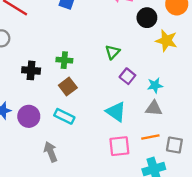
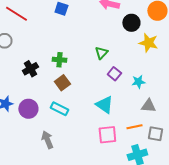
black cross: (31, 70) -> (30, 69), turned -35
gray triangle: (154, 108) -> (148, 106), moved

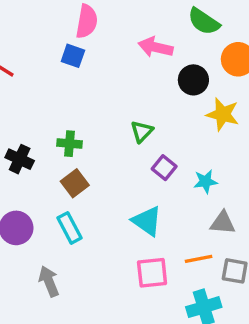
black cross: (30, 69) -> (20, 159), turned -35
cyan rectangle: (59, 109) -> (70, 228), turned 36

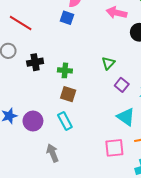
black cross: (20, 159) -> (35, 62), moved, turned -35
brown square: (75, 183) -> (68, 94), turned -35
cyan triangle: (147, 221) -> (126, 117), moved

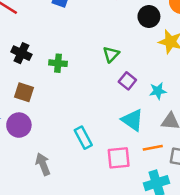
black cross: (35, 62) -> (21, 53), turned 35
brown square: (68, 94) -> (24, 92), moved
cyan rectangle: (65, 121) -> (83, 138), moved

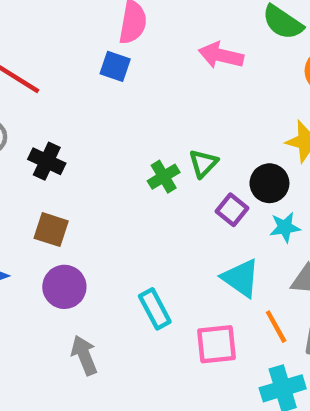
black circle: (149, 16) -> (269, 183), moved
green cross: (58, 63) -> (164, 177), moved, turned -36
purple circle: (19, 125) -> (64, 287), moved
orange line: (153, 148) -> (276, 327), turned 72

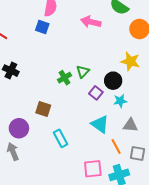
brown square: (51, 230) -> (43, 109), moved
pink square: (217, 344) -> (93, 169), moved
gray arrow: (84, 355) -> (13, 152), moved

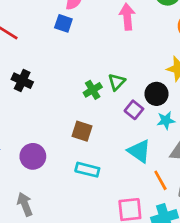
pink arrow: (91, 22) -> (127, 17), turned 72
brown square: (43, 109) -> (82, 131), moved
cyan rectangle: (60, 138) -> (87, 170), turned -48
gray arrow: (13, 152) -> (25, 204), moved

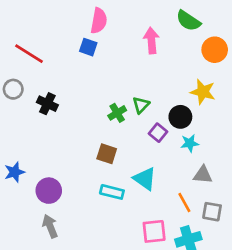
cyan triangle: (139, 151) -> (145, 179), moved
purple circle: (33, 156) -> (49, 191), moved

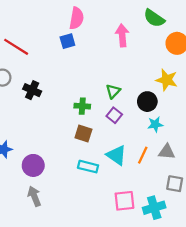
blue square: (88, 47) -> (67, 41), turned -35
green cross: (117, 113) -> (82, 106), moved, turned 35
purple square: (158, 133) -> (114, 115), moved
orange line: (184, 202) -> (143, 155), moved, turned 54

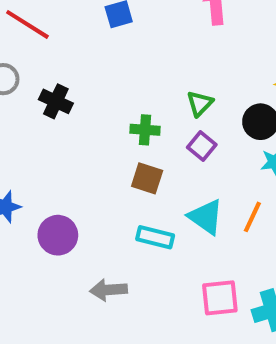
gray arrow: (34, 196) -> (109, 290), moved, turned -72

